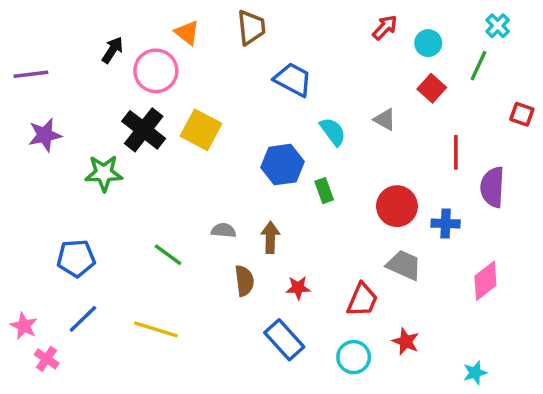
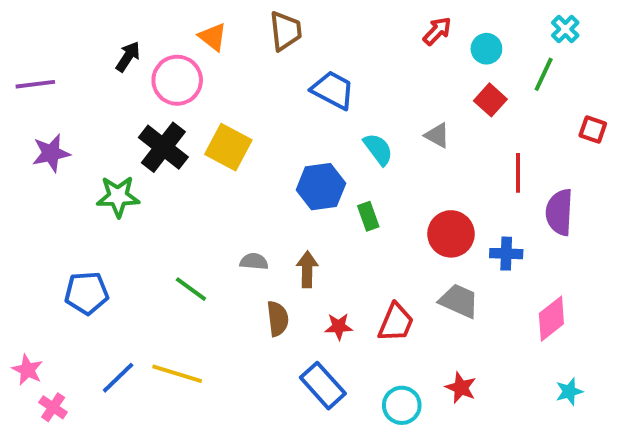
red trapezoid: (362, 300) -> (396, 323), moved
blue line: (83, 319) -> (118, 378), moved
cyan star: (475, 373) -> (569, 392), moved

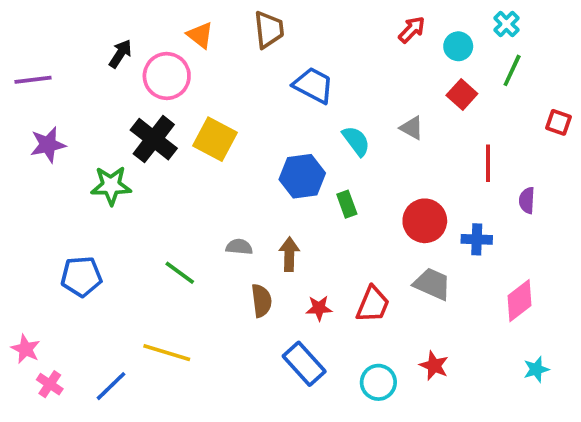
cyan cross: (565, 29) -> (506, 24), moved
purple semicircle: (559, 212) -> (527, 200), size x0.6
blue line: (118, 378) -> (111, 386), moved

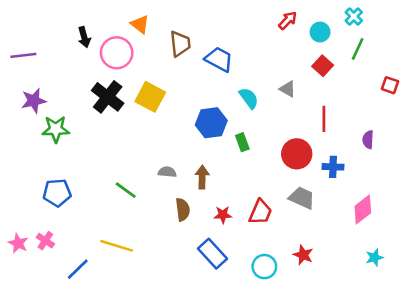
brown trapezoid: (269, 30) -> (180, 44), moved
black arrow: (120, 54) -> (84, 37), turned 132
red line: (488, 163) -> (324, 119), moved
green star: (111, 186) -> (56, 129), moved
pink cross: (50, 384) -> (45, 241), moved

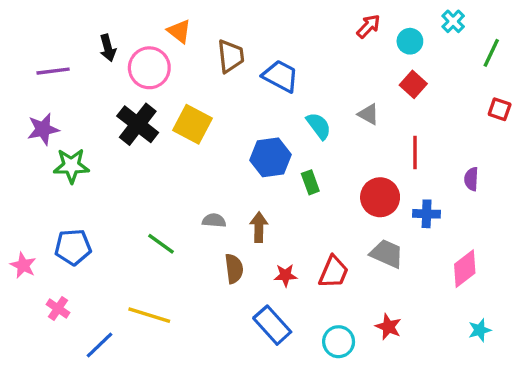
green line: (358, 49) -> (491, 53), moved
purple line: (23, 55) -> (53, 71), moved
pink star: (18, 243) -> (23, 265), moved

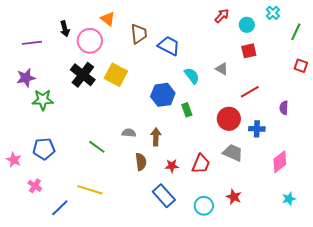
red square: (413, 84) -> (249, 51), turned 35
red line: (415, 152) -> (250, 92), turned 60

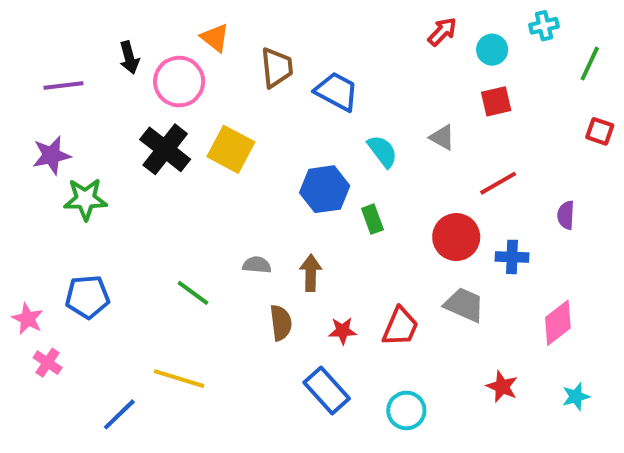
cyan cross: (273, 13) -> (544, 26), turned 32
pink cross: (35, 186) -> (48, 363), moved
red star: (234, 197) -> (502, 387), moved

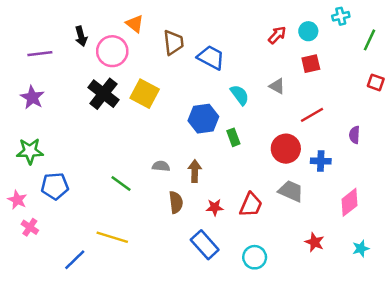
red arrow: (442, 32) -> (277, 35), moved
purple star: (51, 155) -> (32, 97), turned -30
green star: (85, 199) -> (30, 151), moved

